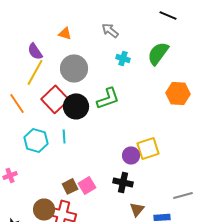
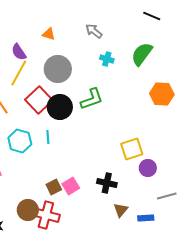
purple circle: (131, 155) -> (148, 168), moved

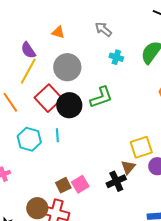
black cross: (107, 183) -> (116, 181), turned -36
brown triangle: (121, 210) -> (128, 167), moved

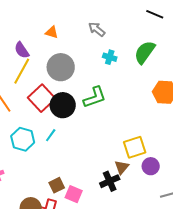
cyan line: (57, 135) -> (51, 135), turned 40
pink square: (80, 184) -> (74, 194), moved, turned -36

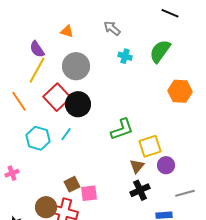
green L-shape: (95, 97) -> (122, 129), moved
black cross: (110, 181) -> (140, 190), moved
pink square: (74, 194) -> (89, 193), turned -30

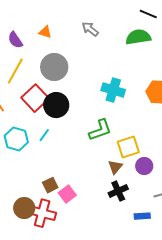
purple semicircle: (37, 49) -> (15, 40), moved
green semicircle: (160, 51) -> (138, 37), moved, turned 45
cyan cross: (125, 56) -> (113, 90), moved, size x1.6
pink square: (89, 193) -> (67, 194), turned -30

